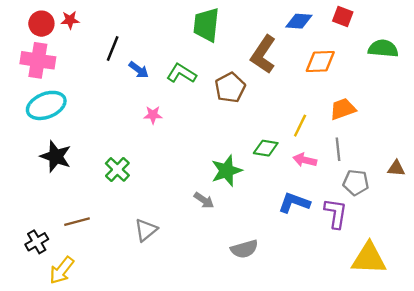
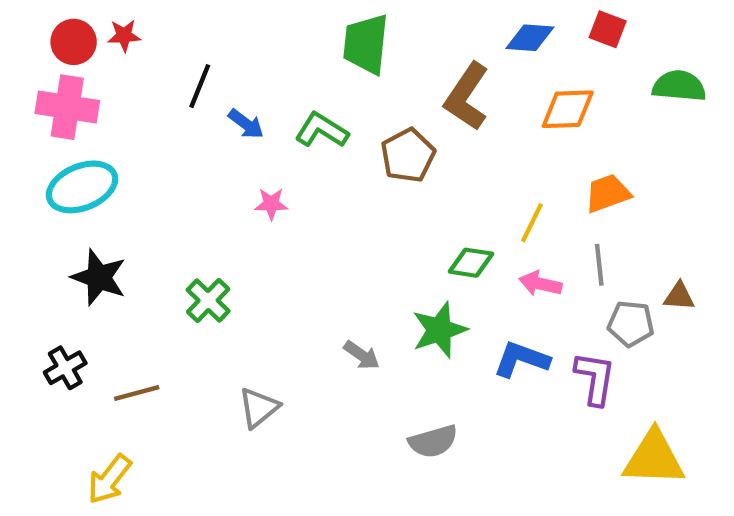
brown triangle: (396, 168) -> (679, 296), moved
green star: (227, 171) -> (439, 330), moved
black cross: (37, 242) -> (65, 368), moved

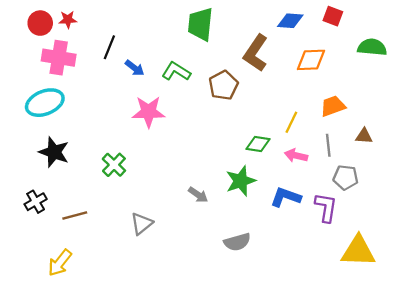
pink cross: (67, 107) -> (59, 58), moved
pink star: (271, 204) -> (149, 112), size x1.8
brown triangle: (679, 296) -> (364, 136), moved

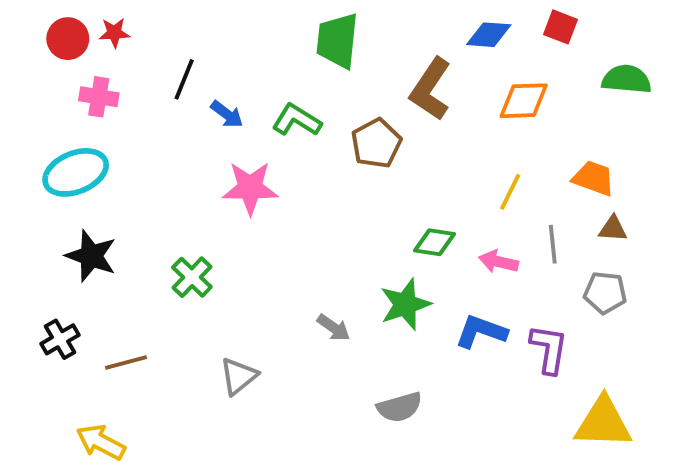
pink cross: (59, 58) -> (99, 97), size x0.7
orange trapezoid: (333, 106) -> (593, 178), moved, turned 40
yellow line: (291, 122) -> (510, 192), moved
gray pentagon: (346, 177) -> (605, 293), moved
yellow arrow: (60, 263) -> (101, 442), turned 80

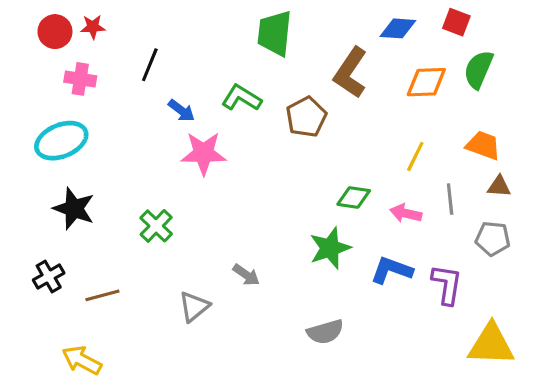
green semicircle: (626, 79) -> (478, 69), moved, turned -72
blue arrow: (227, 114) -> (181, 111), moved
gray arrow: (334, 328) -> (246, 275), moved

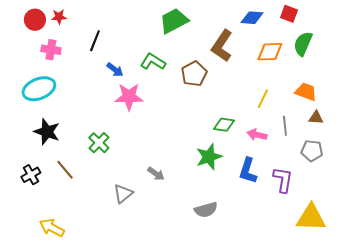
green trapezoid: (275, 33) -> (174, 21), turned 56
blue L-shape: (392, 270) -> (248, 171), turned -92
brown line: (102, 295) -> (65, 170), moved, turned 65

